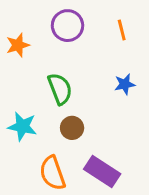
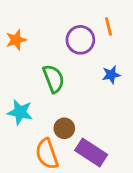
purple circle: (68, 26) -> (80, 40), moved
brown circle: (72, 128) -> (64, 128), moved

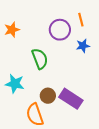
blue star: (111, 75) -> (83, 46), moved
purple rectangle: (91, 152) -> (71, 99), moved

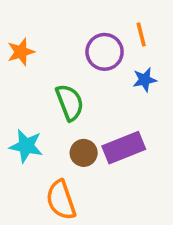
brown circle: (48, 96) -> (84, 153), moved
purple rectangle: (71, 99) -> (124, 148), moved, turned -55

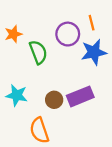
blue star: (145, 80) -> (94, 52), size x1.6
green semicircle: (70, 102) -> (38, 52), moved

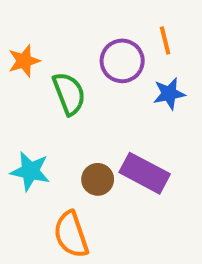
blue star: (94, 52) -> (169, 94), size x0.7
purple rectangle: (80, 96) -> (145, 173), turned 50

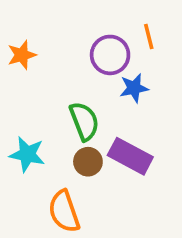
green semicircle: (69, 94) -> (84, 121), moved
blue star: (169, 94) -> (134, 88), moved

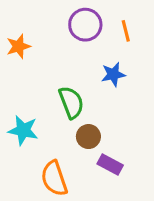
purple circle: (110, 55) -> (85, 25), moved
purple rectangle: (130, 156) -> (110, 165), moved, size x0.7
brown circle: (88, 162) -> (88, 137), moved

